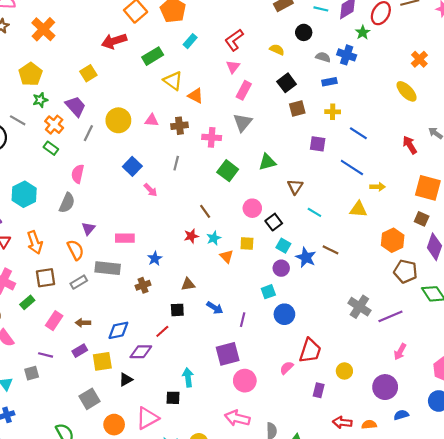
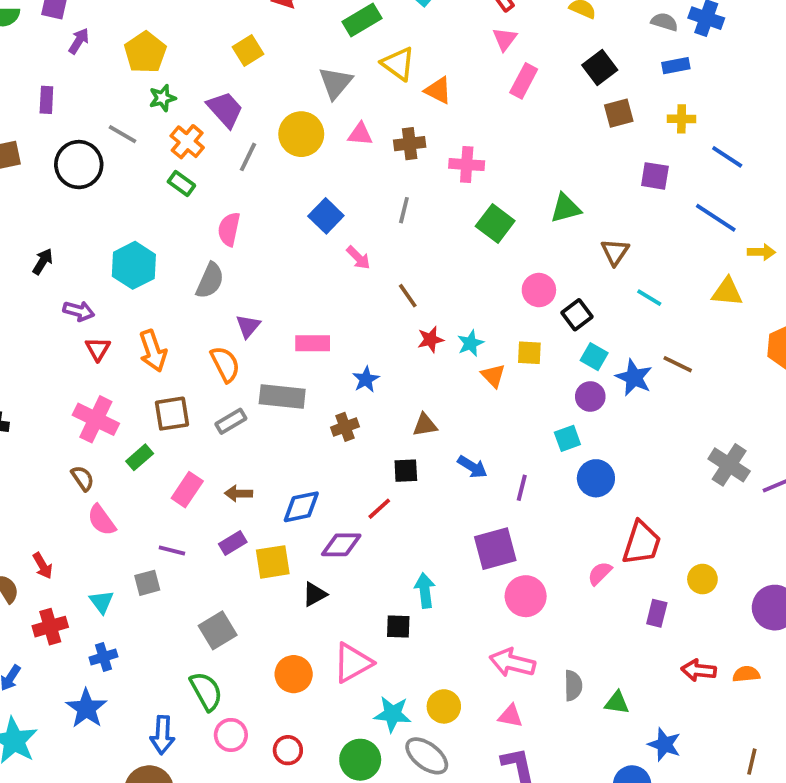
gray triangle: (243, 122) -> (335, 83), moved
brown line: (205, 211) -> (408, 296), moved
gray square: (89, 399) -> (218, 630), moved

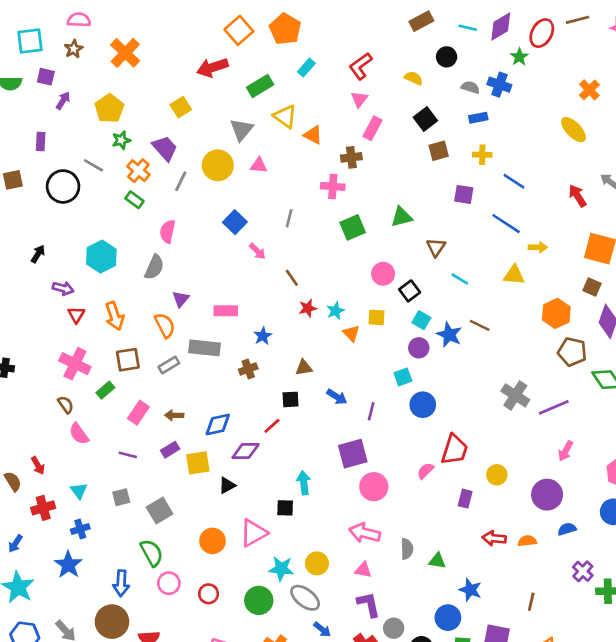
brown cross: (410, 144) -> (351, 157), moved
green square: (495, 223) -> (353, 227), turned 30
gray square: (147, 583) -> (121, 497), moved

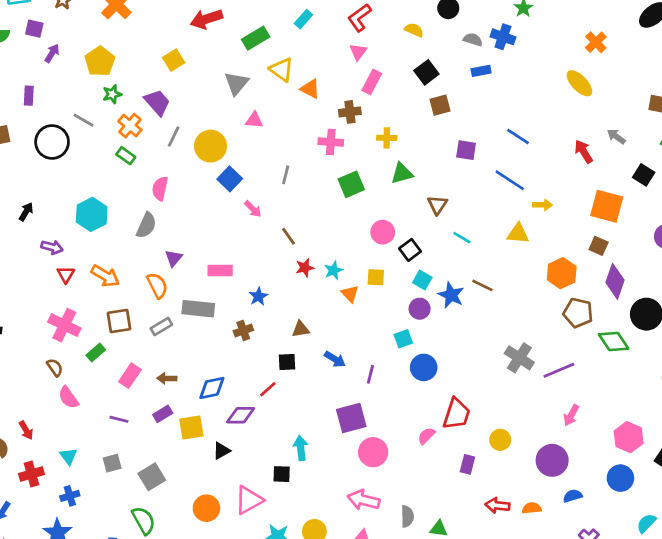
yellow cross: (482, 155) -> (387, 138), moved
yellow circle: (218, 165) -> (211, 146), moved
orange arrow: (115, 316) -> (105, 276), turned -40

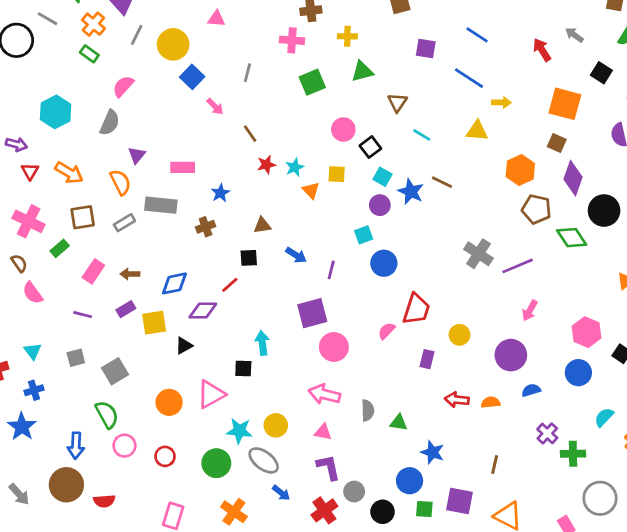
pink semicircle: (160, 188) -> (123, 86), turned 30

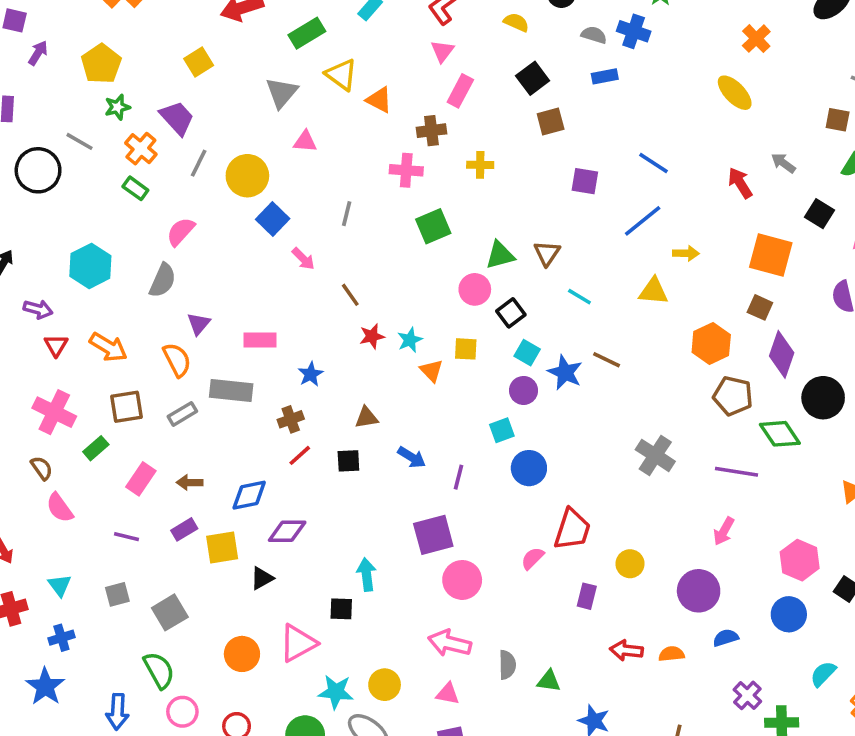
green triangle: (362, 71) -> (500, 255), moved
blue line: (469, 78) -> (643, 221), turned -72
purple line: (518, 266) -> (736, 472), moved, turned 32
red line: (230, 285) -> (300, 455), moved

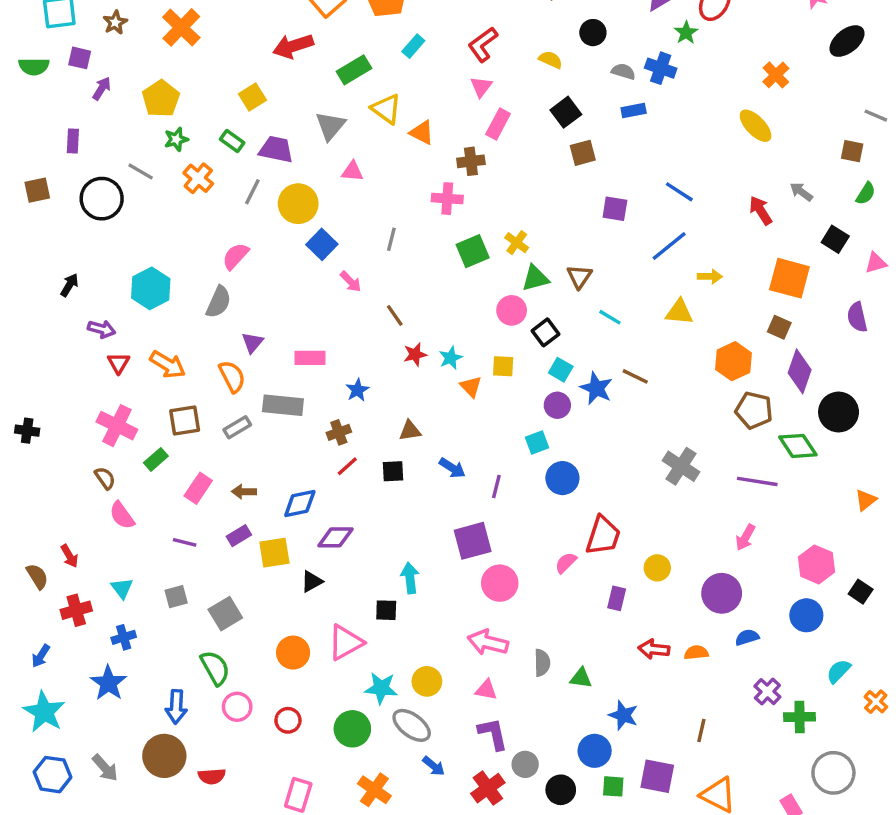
purple trapezoid: (177, 118) -> (276, 149), moved, turned -36
yellow cross: (480, 165) -> (517, 243), moved, turned 35
green rectangle: (135, 188) -> (232, 141), moved

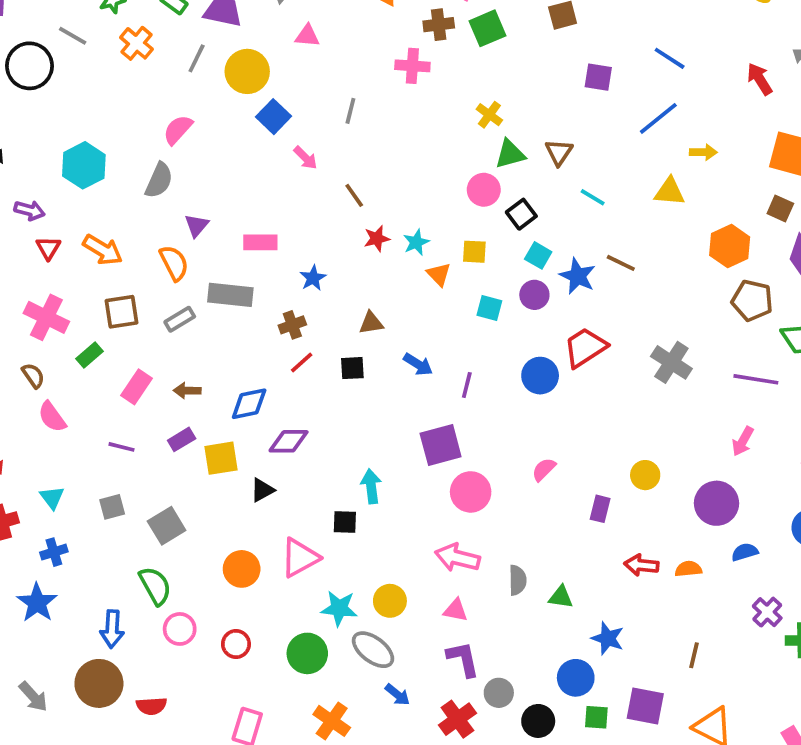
green square: (473, 251) -> (488, 28), moved
cyan square: (537, 443) -> (489, 308), moved, turned 35
red trapezoid: (603, 536) -> (585, 347), moved, turned -141

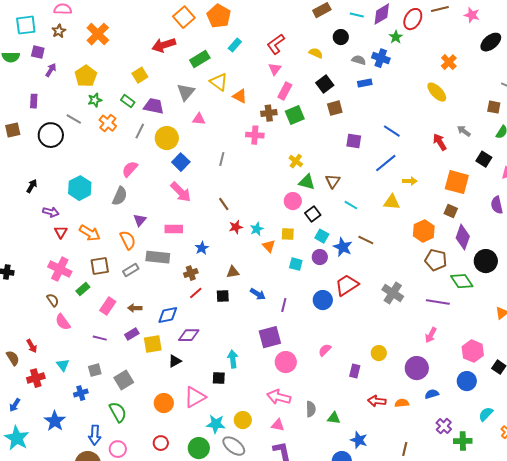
green triangle: (510, 154) -> (307, 182), turned 30
pink arrow: (305, 158) -> (181, 192), moved, size x1.6
blue cross: (54, 552) -> (81, 393), moved
pink circle: (180, 629) -> (118, 449), moved

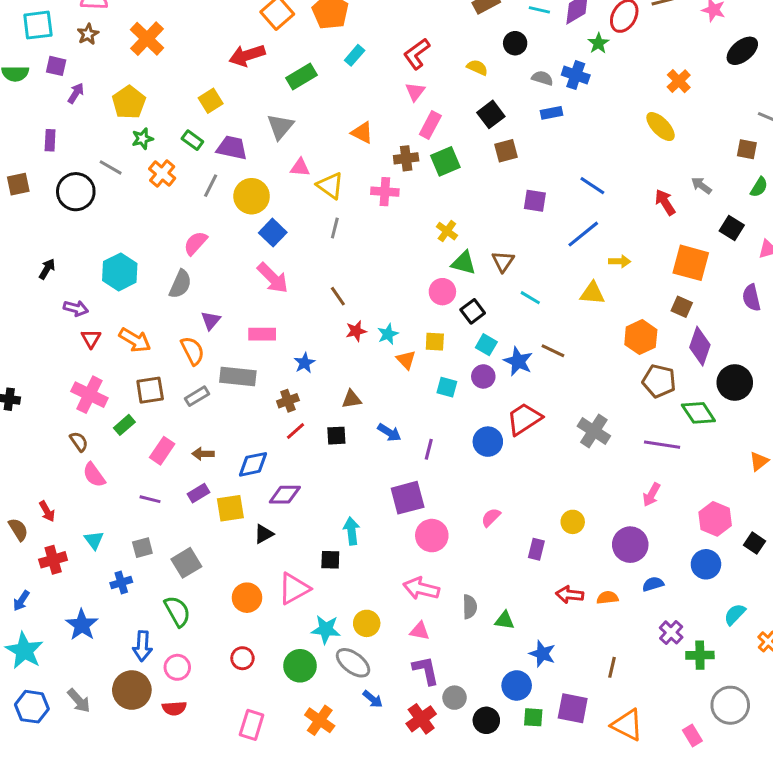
yellow triangle: (219, 82) -> (330, 186), moved

